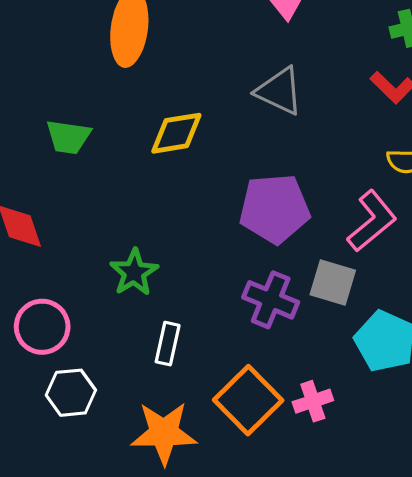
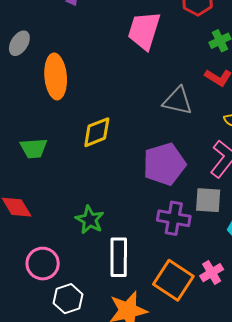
gray triangle: (279, 91) -> (178, 101), moved
white rectangle: (168, 344) -> (119, 257), size x1.5

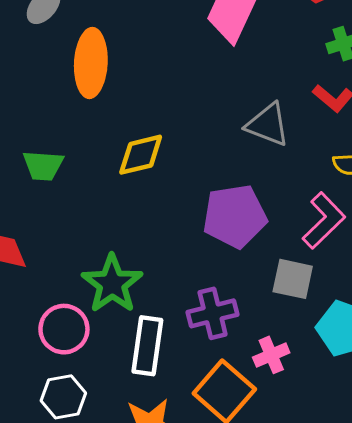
purple cross: (174, 218) -> (213, 313), moved, turned -32
green star: (90, 220) -> (112, 284), size x1.4
pink circle: (43, 264) -> (64, 329), moved
pink cross: (212, 273) -> (271, 355), moved

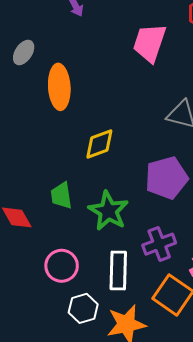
green trapezoid: (43, 166) -> (61, 196), moved, turned 84
green star: (112, 284) -> (108, 211), moved
white hexagon: (63, 397) -> (83, 308), moved

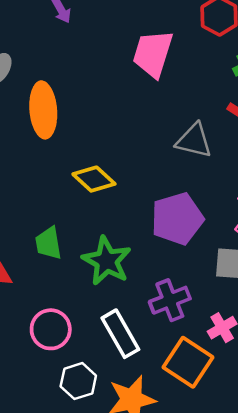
yellow diamond: (99, 144) -> (94, 179), turned 64
white rectangle: (118, 271) -> (120, 334), turned -30

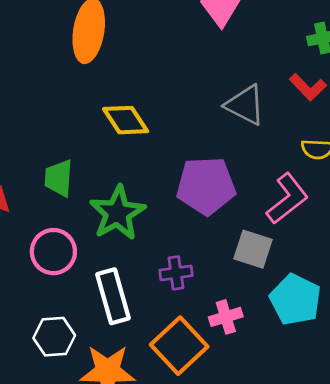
purple cross: (170, 300) -> (176, 273), size x0.7
pink circle: (51, 329) -> (53, 252), moved

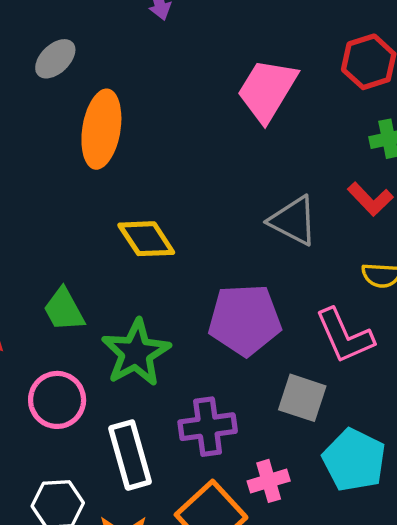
green trapezoid: (59, 178) -> (64, 310), turned -33
pink L-shape: (287, 199) -> (345, 336), turned 104
purple cross: (176, 273) -> (208, 427), size x1.4

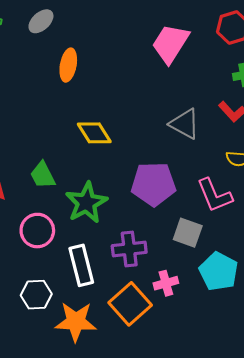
orange ellipse: (101, 129) -> (68, 65), size x0.7

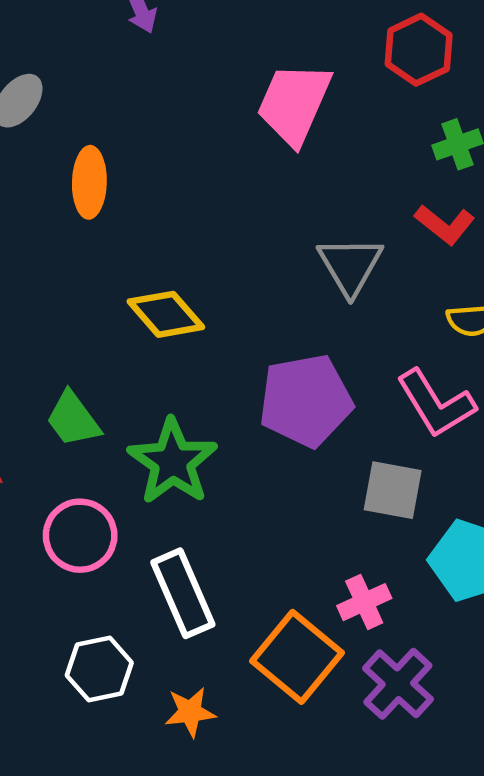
gray triangle: (185, 124) -> (350, 266), turned 40
purple cross: (129, 249) -> (398, 684), moved, turned -32
orange star: (76, 322) -> (190, 712), size x0.6

